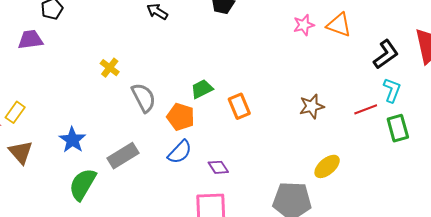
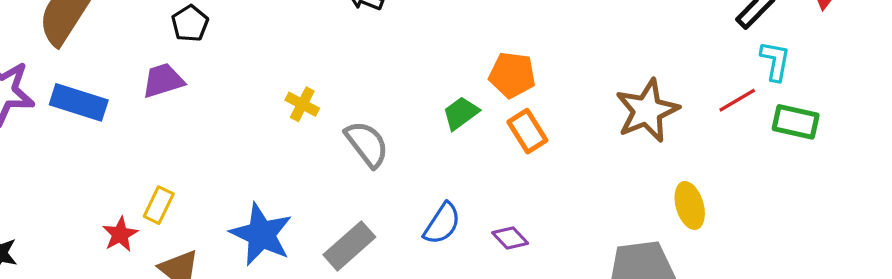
brown star: (312, 106) -> (647, 111), size x1.5
orange pentagon: (181, 117) -> (512, 75), moved
green rectangle: (398, 128) -> (796, 122), turned -52
blue star: (72, 140) -> (261, 234), size x1.4
yellow ellipse: (327, 166) -> (690, 206), turned -56

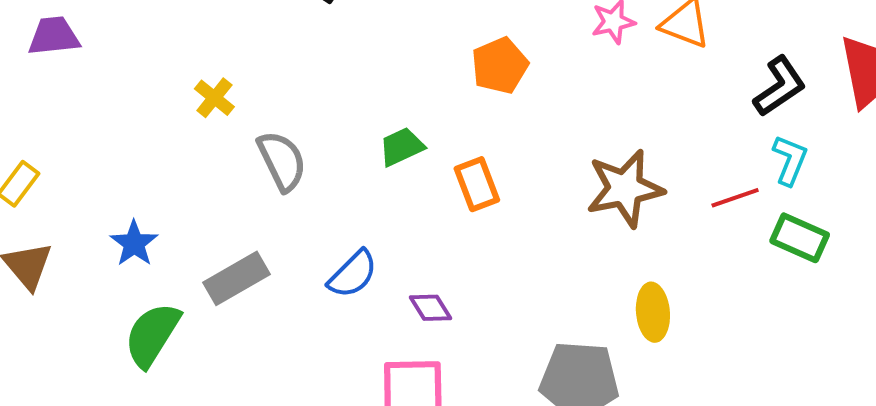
orange pentagon: (512, 75) -> (500, 66), moved, turned 30
blue star: (261, 234) -> (134, 243), size x0.6

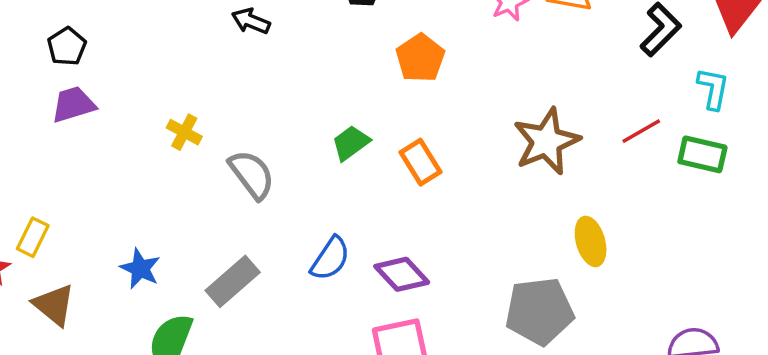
purple trapezoid: (54, 36) -> (73, 104), moved
cyan L-shape: (790, 160) -> (713, 89), moved
purple diamond: (431, 308) -> (402, 274), size x1.4

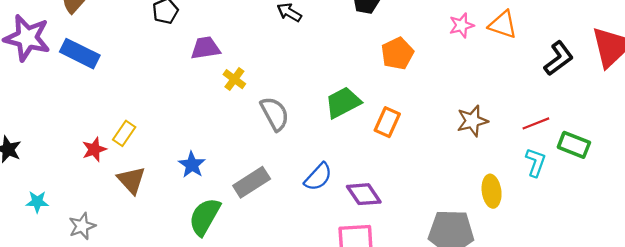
cyan L-shape: (713, 89) -> (536, 162), moved
purple trapezoid: (73, 104) -> (205, 48), moved
brown star: (546, 141) -> (472, 121), size x0.7
green trapezoid: (351, 143) -> (343, 103), size x1.4
orange rectangle: (420, 162) -> (387, 122), turned 48

